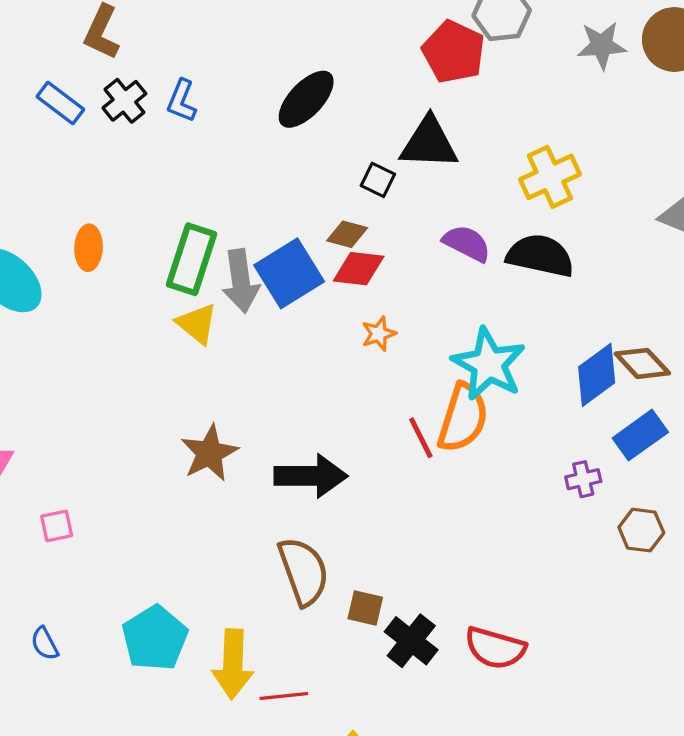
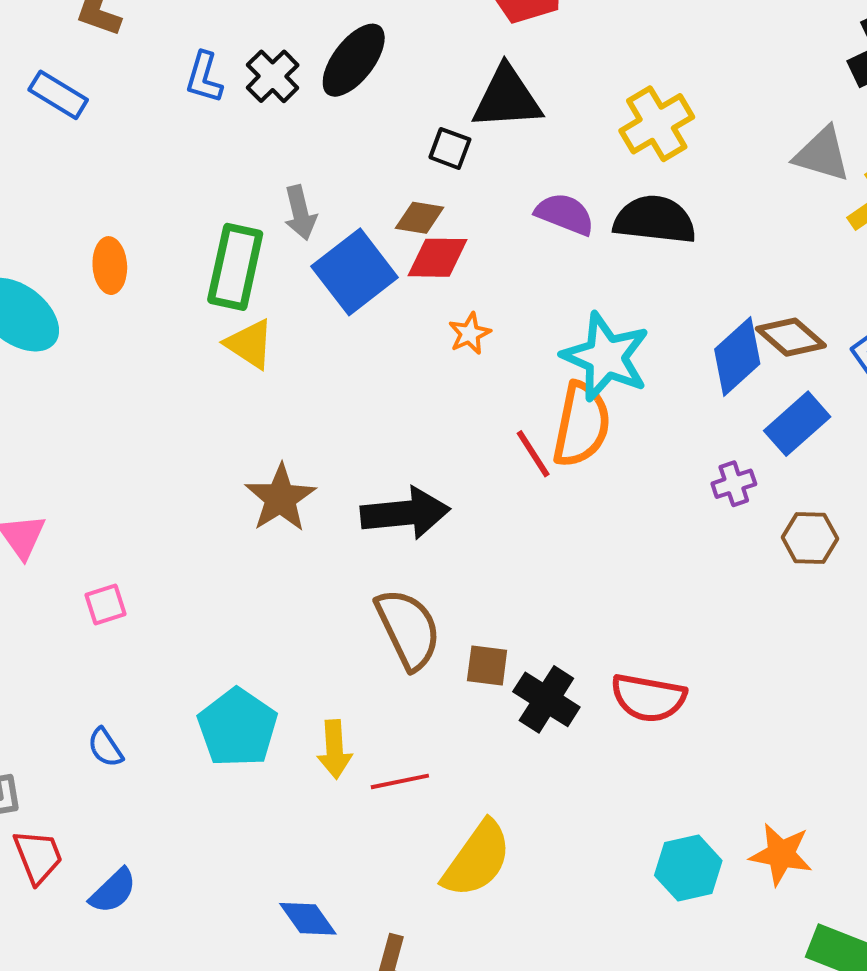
black cross: (124, 101) -> (273, 76), moved
gray arrow: (241, 281) -> (300, 213), moved, size x0.7
yellow arrow: (233, 664) -> (335, 749), size x0.7

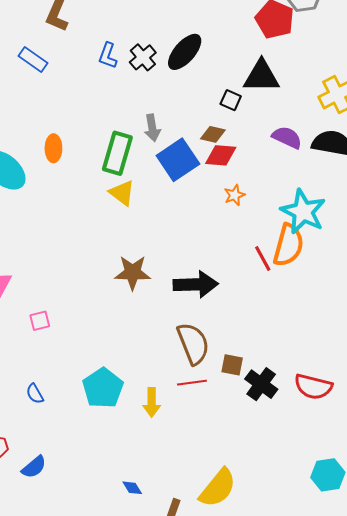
brown star: (280, 498) -> (133, 273), turned 30
red line: (400, 781) -> (192, 383), moved
yellow semicircle: (477, 859) -> (218, 488), moved
blue diamond: (308, 919) -> (132, 488), size x0.7

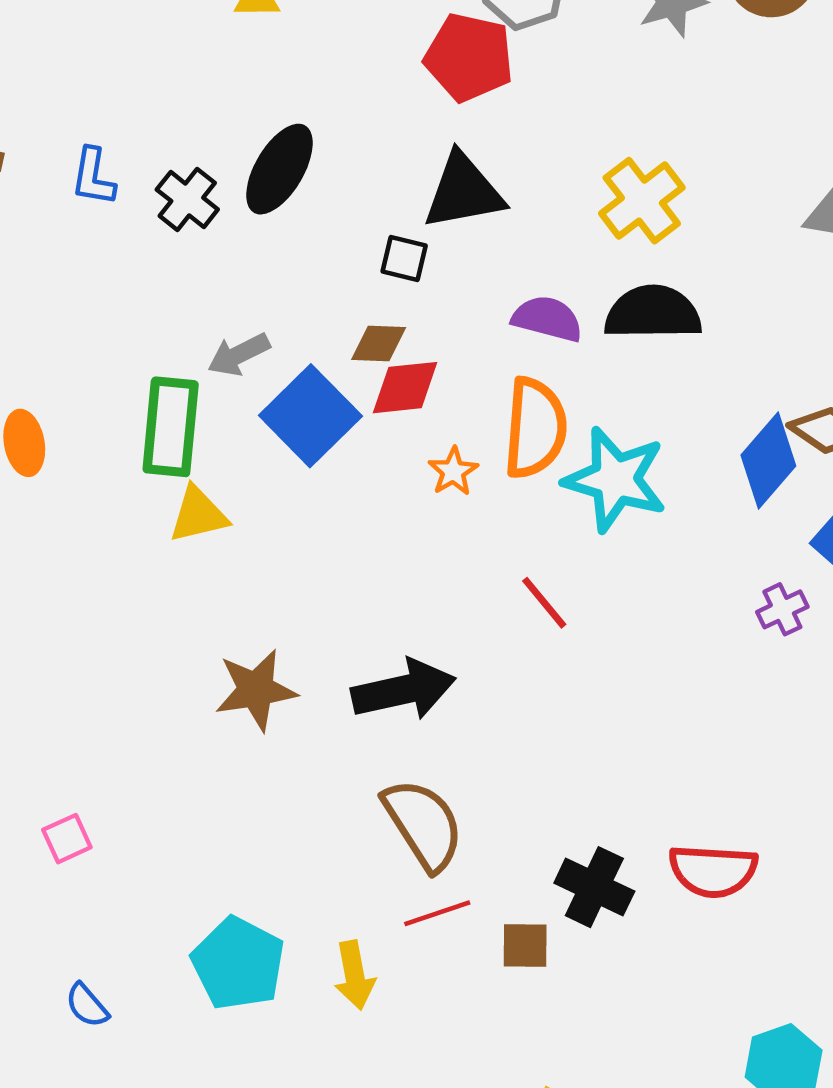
blue L-shape: (108, 56) -> (93, 177), moved
gray arrow: (152, 128) -> (239, 355), turned 84
yellow triangle: (122, 193) -> (198, 515), turned -40
orange semicircle: (288, 245) -> (535, 428), moved
brown square: (232, 365) -> (525, 946), moved

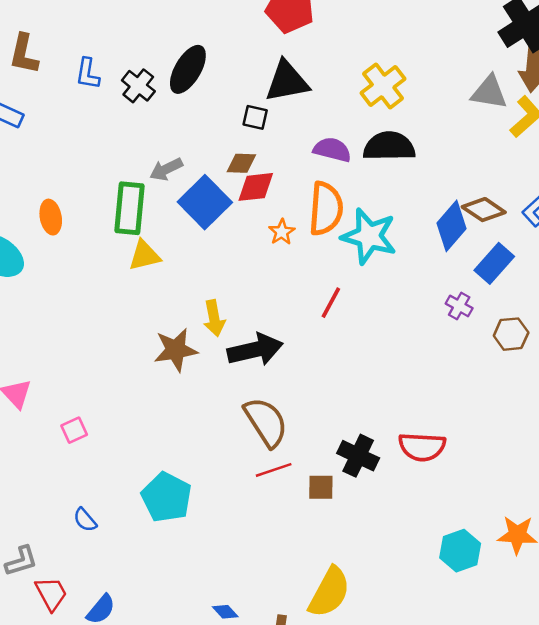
red line: (544, 603) -> (331, 303), turned 68
purple cross: (782, 609) -> (459, 306), turned -35
yellow arrow: (354, 975) -> (214, 318), moved

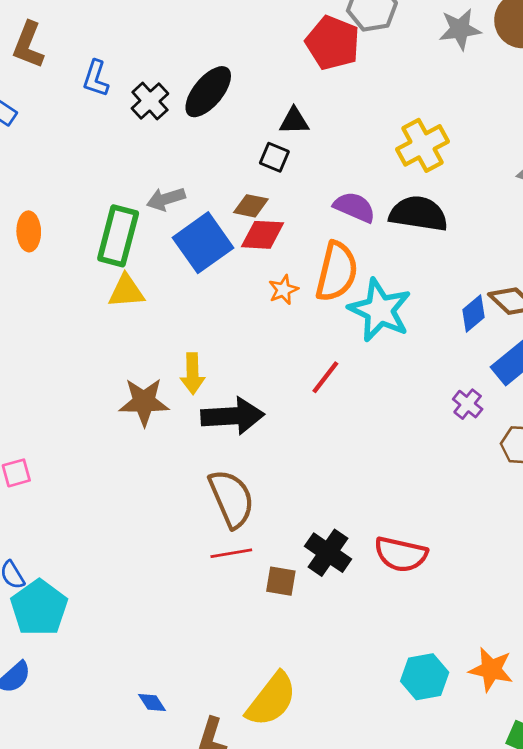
black triangle: (287, 81) -> (294, 121), moved, size x0.6
blue diamond: (451, 226) -> (473, 313), size x0.7
cyan pentagon: (166, 497) -> (39, 608), moved

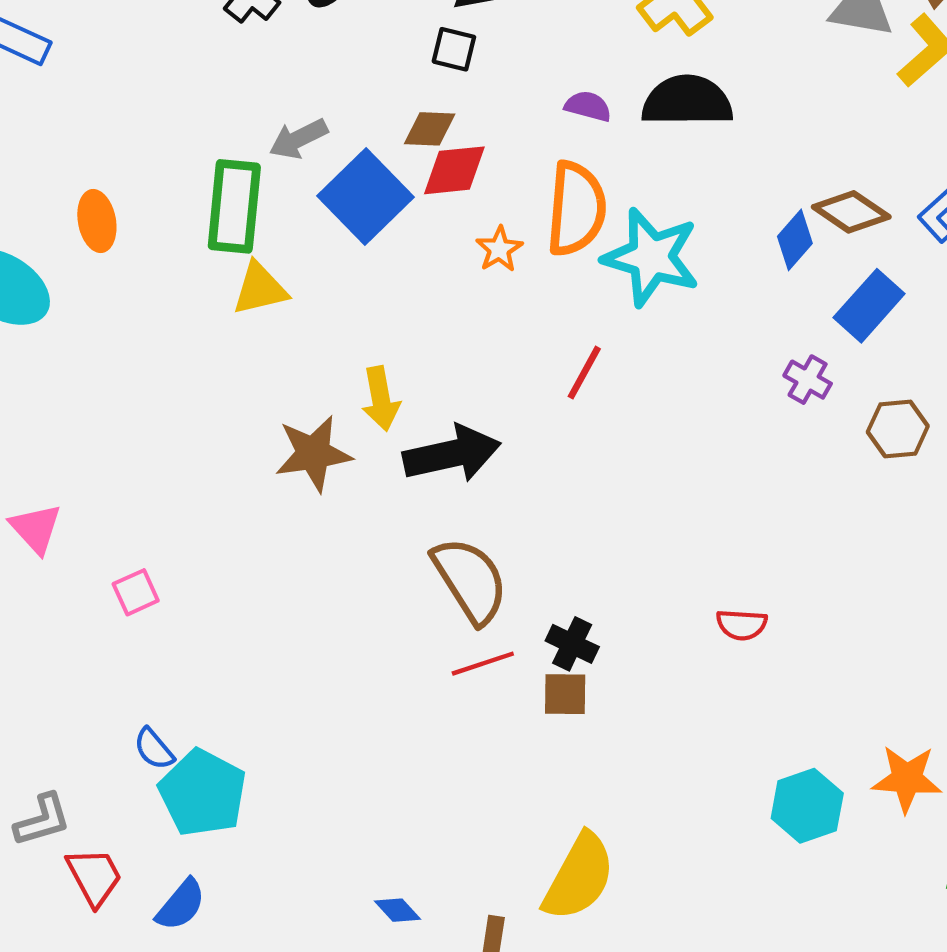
purple semicircle: (354, 207) -> (588, 106), size x0.7
black cross: (328, 553) -> (572, 644), moved, size x0.7
red semicircle: (401, 554) -> (742, 625), size x0.6

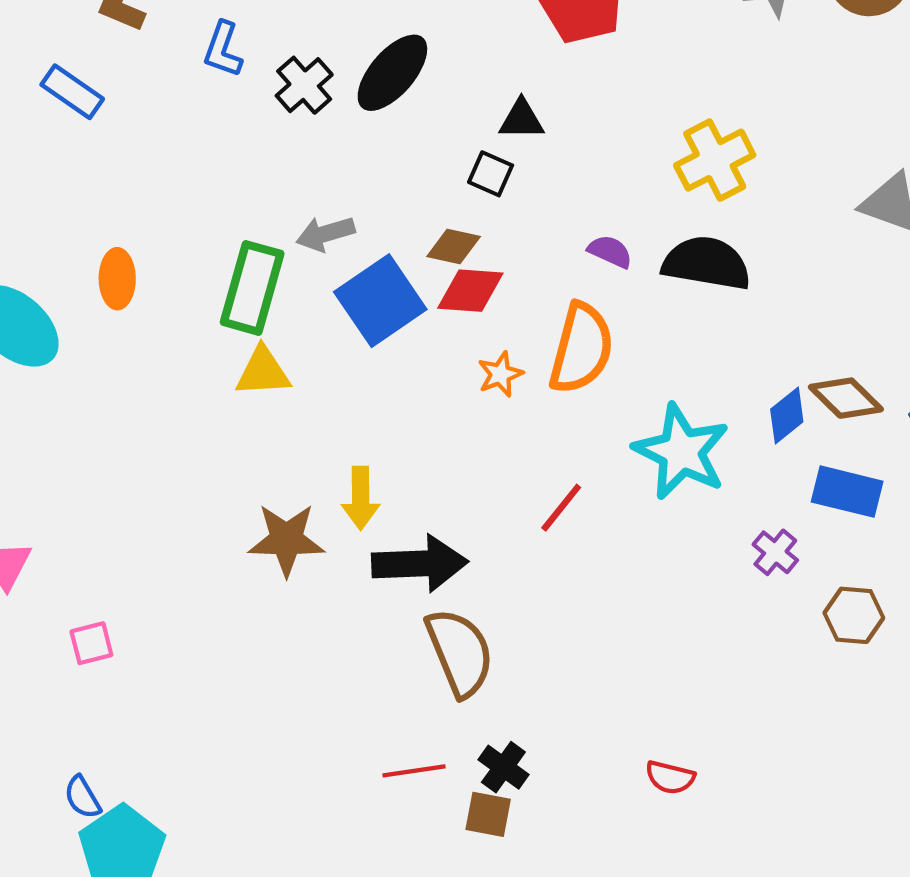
cyan star: (651, 257) -> (681, 452), moved
blue rectangle: (869, 306) -> (847, 492), turned 52
brown semicircle: (470, 580) -> (460, 652), moved

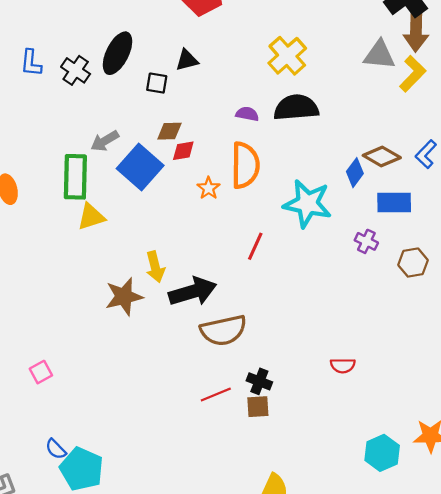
black square: (491, 174) -> (157, 83), moved
red diamond: (470, 291) -> (183, 151), size x0.7
brown semicircle: (460, 652) -> (223, 330), turned 114

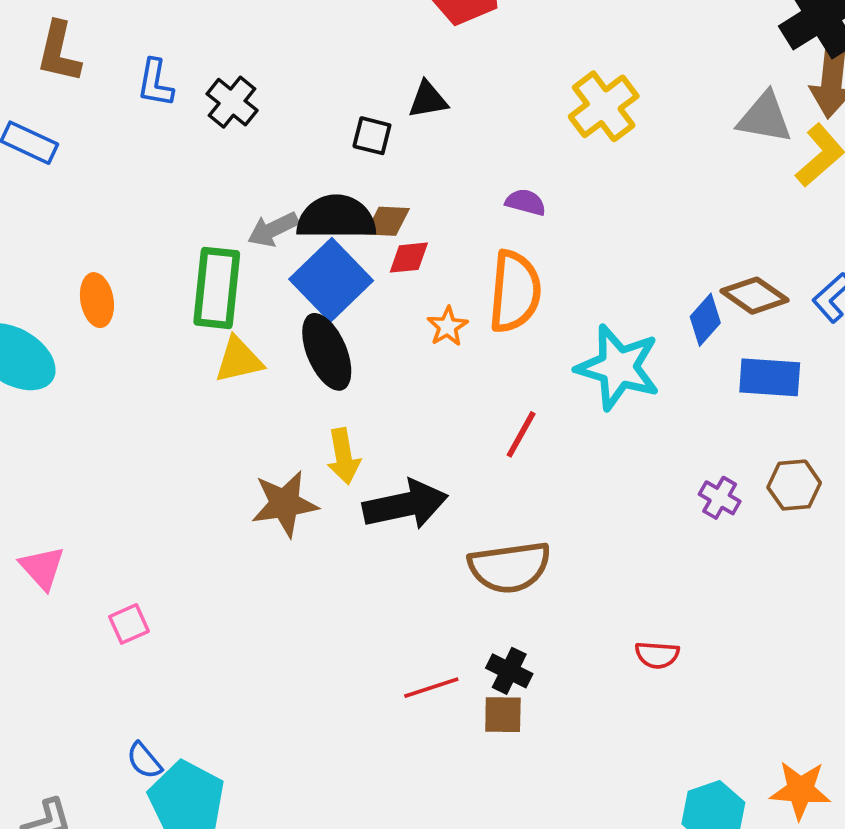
black ellipse: (117, 53) -> (327, 352), moved, turned -54
black semicircle: (296, 108) -> (336, 217), moved
purple cross: (366, 241) -> (720, 498), moved
brown semicircle: (223, 330) -> (510, 567), moved

